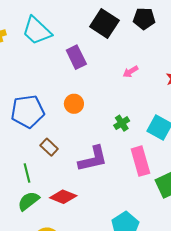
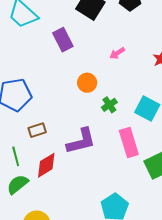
orange circle: (74, 104) -> (87, 83), moved
brown rectangle: (49, 147) -> (37, 130), turned -60
red diamond: (63, 197) -> (46, 165), moved, turned -52

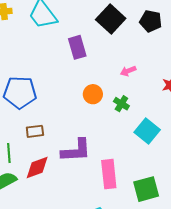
green cross: (109, 105) -> (121, 104), moved, turned -35
pink rectangle: (129, 142) -> (109, 174), moved

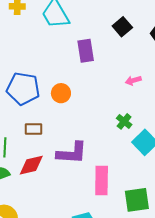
black square: (111, 19) -> (122, 27), size x0.7
orange circle: (93, 94) -> (61, 93), moved
green cross: (121, 104) -> (124, 121), moved

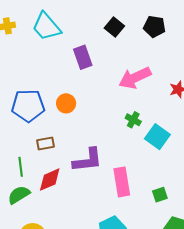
pink arrow: (133, 80) -> (135, 78), size x2.0
green square: (137, 200) -> (160, 195), size x0.6

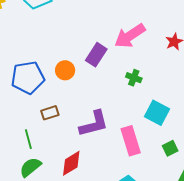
purple rectangle: (83, 57) -> (96, 55), moved, turned 60
cyan square: (157, 137) -> (157, 113), moved
red diamond: (50, 180) -> (71, 163), moved

